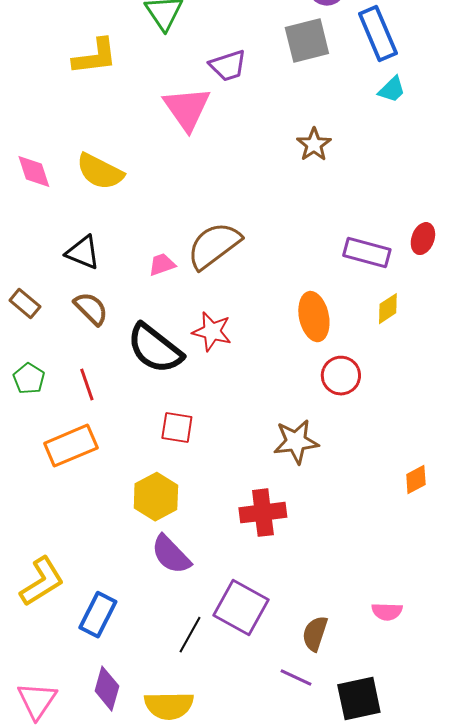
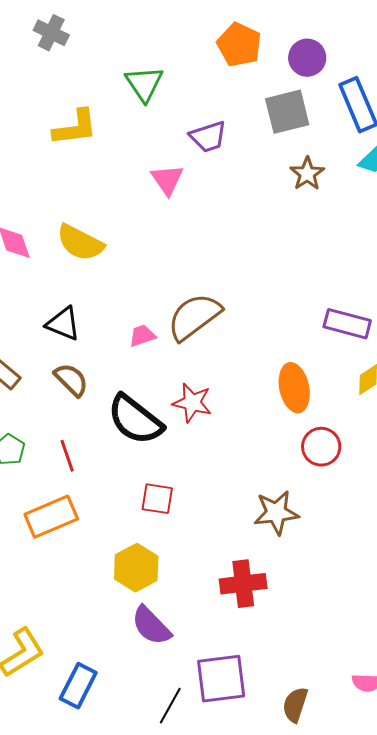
pink triangle: (187, 109) -> (167, 180), size x0.7
brown star: (314, 145) -> (307, 174), moved
purple square: (241, 608) -> (221, 679), turned -36

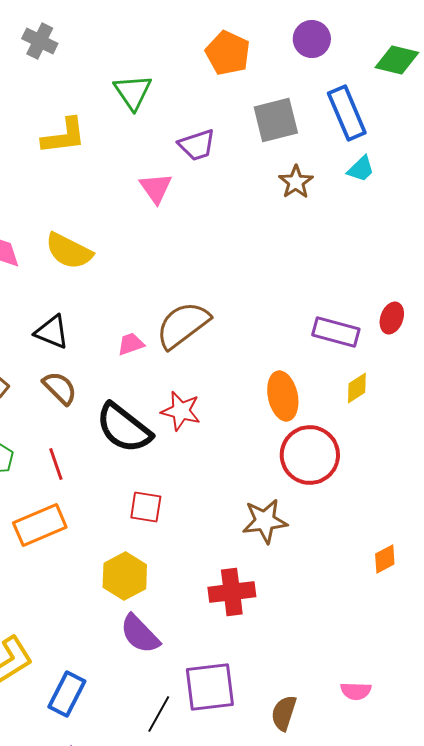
purple circle: (307, 58) -> (312, 39), moved
red circle: (321, 447) -> (310, 455), size x1.5

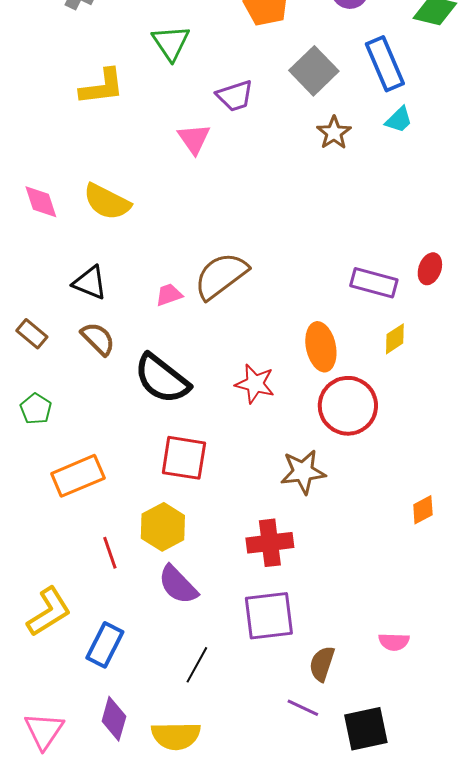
gray square: (276, 120) -> (314, 71), turned -30
red star: (181, 411) -> (255, 384), moved
red line: (56, 464) -> (110, 553), moved
red square: (146, 507) -> (184, 458), size x1.4
purple square: (210, 687) -> (269, 616), moved

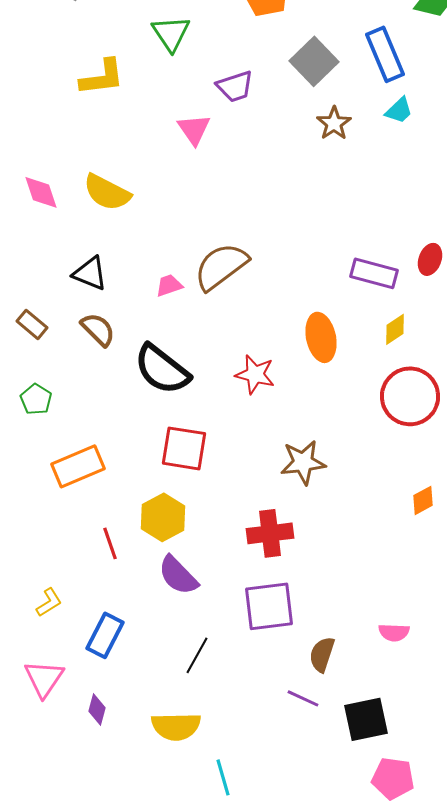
red circle: (348, 406) -> (410, 396), moved
yellow L-shape: (49, 612) -> (49, 602), size x0.6
purple diamond: (114, 719) -> (97, 709), moved, size x0.7
pink triangle: (44, 731) -> (44, 678), moved

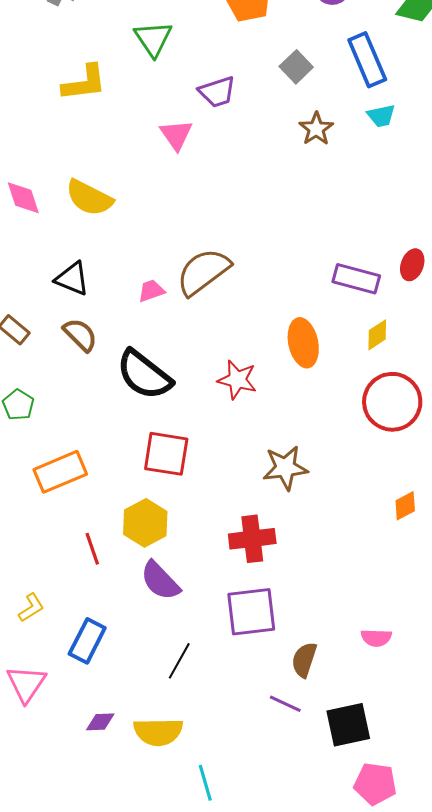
gray square: (314, 61) -> (296, 67), size x0.7
cyan trapezoid: (399, 110) -> (381, 116), turned 32
purple diamond: (97, 709) -> (100, 722), moved, turned 72

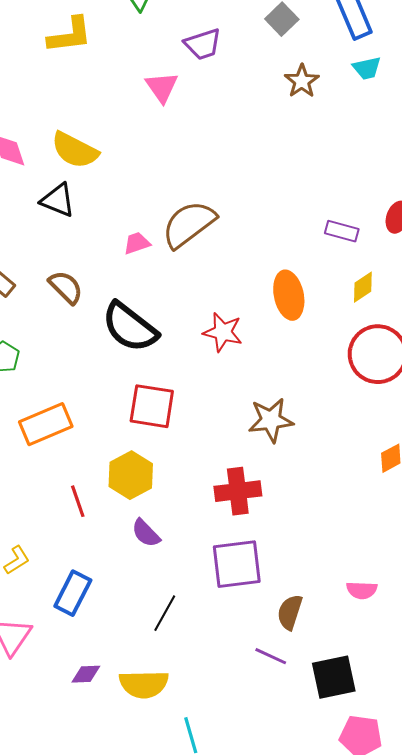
black triangle: (72, 279) -> (58, 200), moved
purple rectangle: (356, 279) -> (342, 231), size x0.7
purple semicircle: (160, 581) -> (146, 533), size x0.7

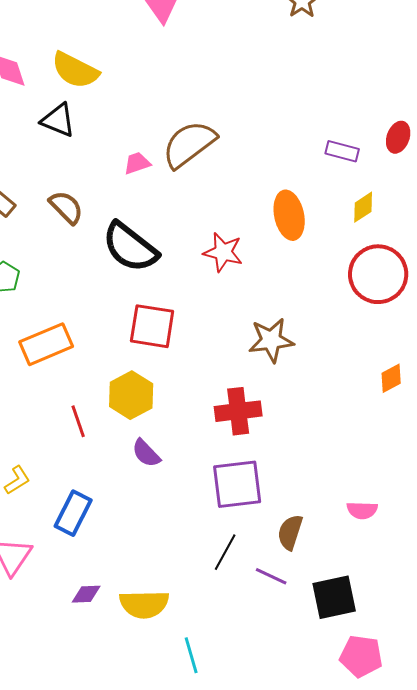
black line: (165, 613) -> (225, 552), moved

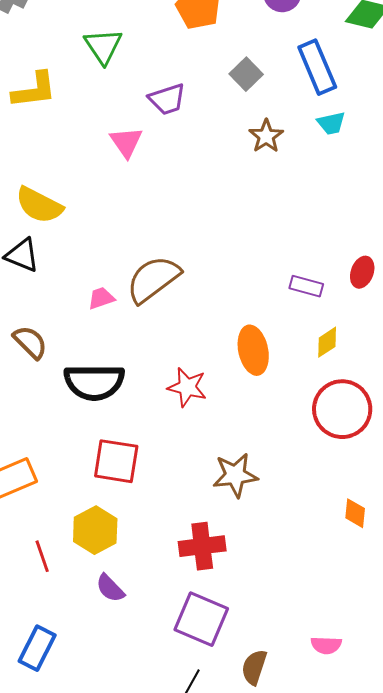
black semicircle: (130, 247) -> (94, 382), turned -38
orange diamond: (391, 378) -> (355, 513), turned -56
purple square: (237, 484) -> (201, 619), turned 30

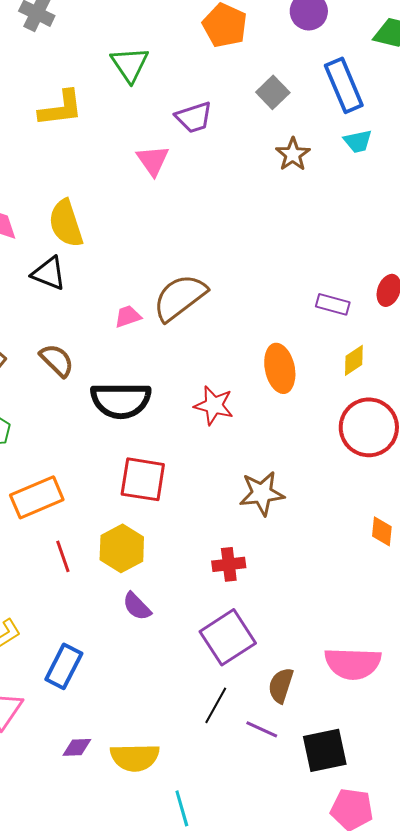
yellow semicircle: (39, 205) -> (66, 223), turned 45
red cross: (202, 546) -> (229, 564), size x0.7
red line: (42, 556) -> (63, 556), moved
purple square: (201, 619) -> (228, 637), turned 34
pink semicircle: (326, 645) -> (353, 663), size x1.8

